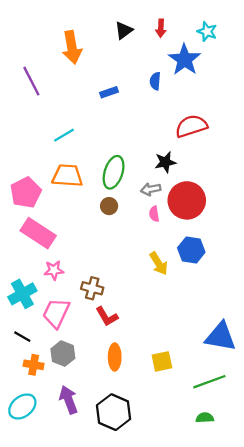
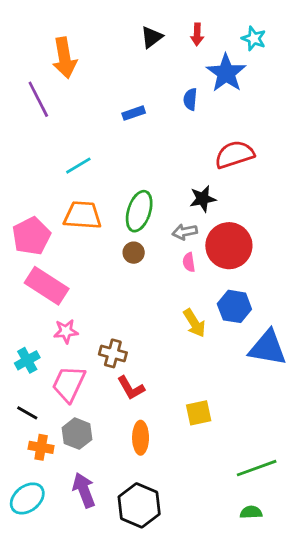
orange arrow: (72, 47) -> (65, 58), moved
cyan cross: (22, 294) -> (27, 360), size x0.7
blue triangle: (221, 337) -> (268, 348), moved
yellow square: (162, 361) -> (199, 413), moved

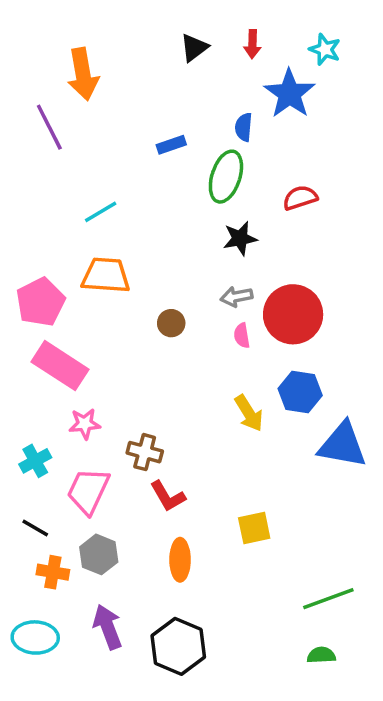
red semicircle: (234, 155) -> (300, 198), size x0.7
black star: (203, 199) -> (240, 238), moved
green ellipse: (139, 211) -> (226, 177), moved
cyan ellipse: (27, 498) -> (35, 637), turned 40

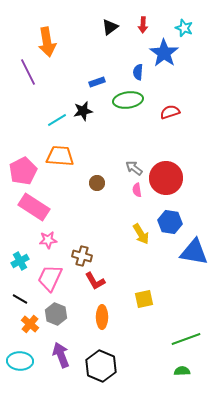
green ellipse: (226, 177) -> (128, 100), turned 64
black star: (240, 238) -> (83, 111), moved
gray arrow: (237, 297) -> (134, 168), turned 48
orange cross: (53, 572) -> (30, 324), turned 30

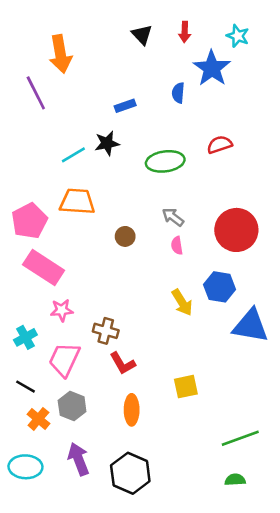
black triangle: (110, 27) -> (142, 35), turned -36
green ellipse: (128, 100) -> (165, 161), moved
red circle: (166, 178) -> (236, 230), moved

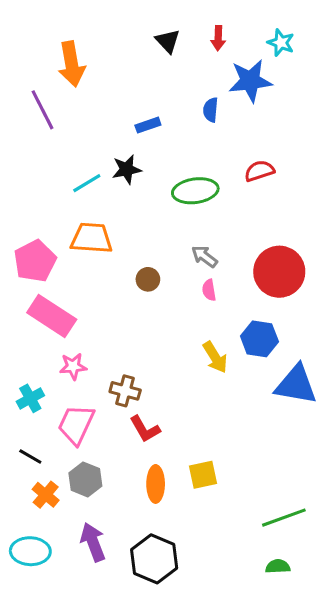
blue star: (212, 68) -> (250, 81), turned 30
yellow square: (186, 387) -> (203, 475), moved

